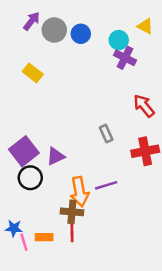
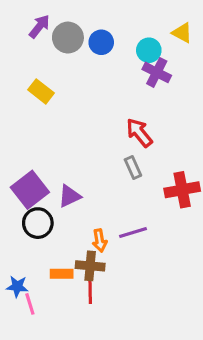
red arrow: (144, 106) -> (139, 133), moved
orange arrow: (80, 192) -> (100, 240), size x0.6
orange rectangle: (44, 237) -> (62, 274), moved

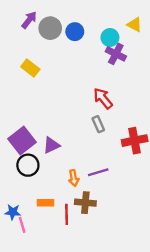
brown cross: (90, 266) -> (85, 203), moved

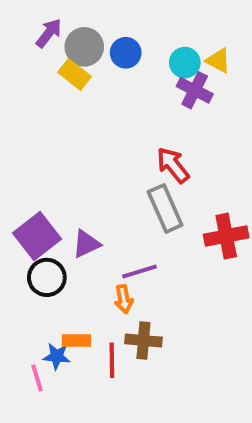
yellow triangle: (135, 25) -> (218, 61), moved
yellow rectangle: (30, 68) -> (74, 74), moved
gray rectangle: (98, 124) -> (165, 208), size x1.6
purple line: (98, 172) -> (139, 272), moved
blue star: (13, 212) -> (57, 356), moved

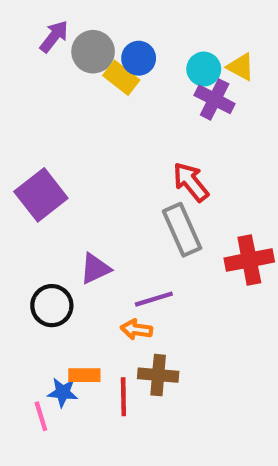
yellow rectangle: (74, 74) -> (121, 78), moved
purple square: (37, 236) -> (41, 195), moved
orange arrow: (124, 299) -> (136, 329), turned 108

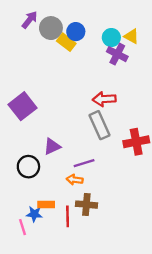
red arrow: (191, 182) -> (104, 99), turned -55

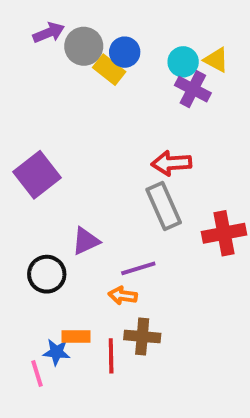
purple arrow: (30, 20) -> (49, 33), turned 30

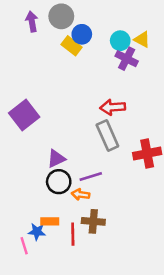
purple arrow: (49, 33) -> (32, 21), turned -78
gray circle: (84, 46) -> (61, 16), moved
black circle: (47, 274) -> (59, 182), moved

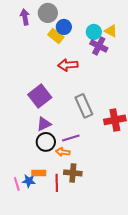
red arrow: (113, 107) -> (68, 65), moved
purple square: (24, 115) -> (40, 96), moved
pink line: (24, 246) -> (17, 184), moved

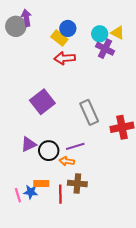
gray circle: (48, 13) -> (16, 26), moved
red arrow: (68, 65) -> (65, 58), moved
purple triangle: (44, 124) -> (29, 144), moved

